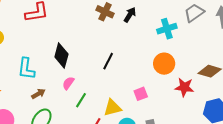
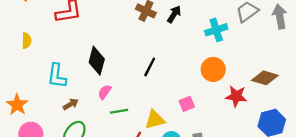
green line: (81, 100) -> (119, 111), turned 49

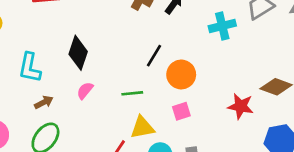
black line: (150, 67) -> (154, 56), moved
orange circle: (213, 69) -> (181, 74), moved
green line: (119, 111) -> (132, 93), moved

